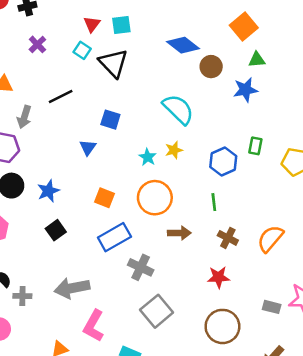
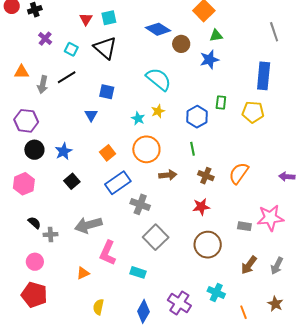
cyan square: (82, 50) -> (71, 49), moved
gray arrow: (24, 117) -> (43, 85), moved
orange square: (105, 198) -> (108, 153), turned 35

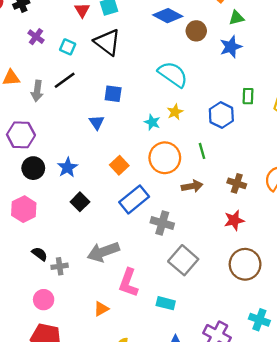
green line: (192, 149) -> (202, 151), moved

